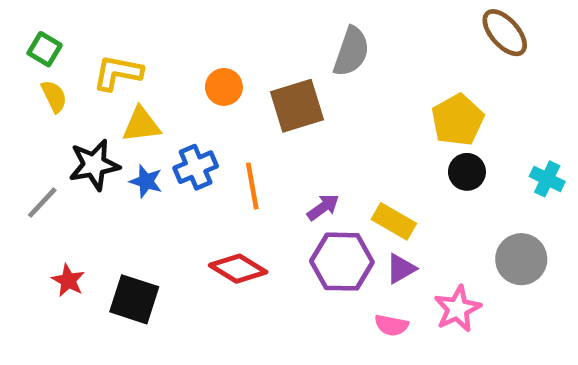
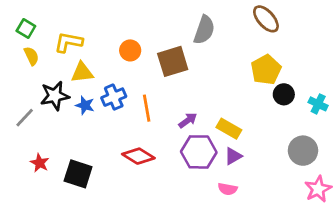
brown ellipse: (505, 33) -> (266, 19), moved
black circle: (467, 172) -> (284, 94), moved
pink star: (458, 309) -> (318, 189), moved

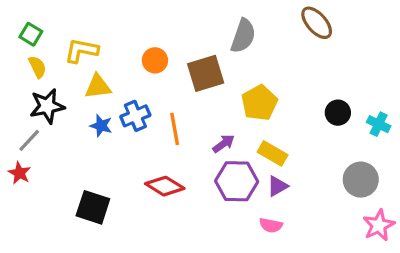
yellow pentagon: (266, 70) -> (259, 103), moved
black star: (55, 96) -> (47, 106), moved
red star: (40, 163) -> (19, 173), moved

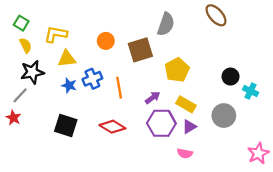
cyan cross: (379, 124) -> (251, 91), moved
gray circle: (361, 180) -> (224, 116), moved
black square: (93, 207) -> (66, 126), moved

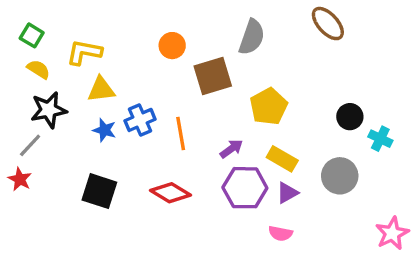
orange circle: (106, 41) -> (172, 46), moved
yellow semicircle: (26, 45) -> (38, 69), turned -32

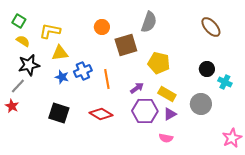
brown ellipse: (328, 24) -> (211, 27), moved
yellow pentagon: (269, 106) -> (159, 63), turned -30

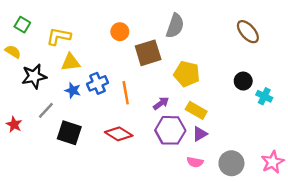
yellow semicircle: (23, 41) -> (13, 52), moved
gray line: (18, 86) -> (46, 110), moved
gray circle: (201, 104) -> (231, 163), moved

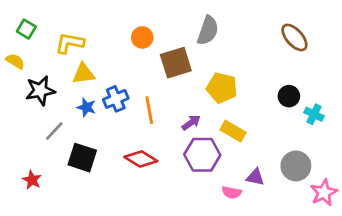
red star: (14, 124) -> (32, 180), moved
purple triangle: (200, 134) -> (255, 177), moved, turned 42
gray circle: (231, 163) -> (296, 166), moved

